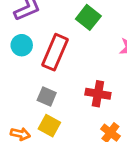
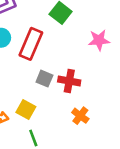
gray square: (47, 97) -> (44, 79), moved

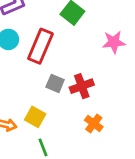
red cross: (69, 81) -> (82, 86), turned -30

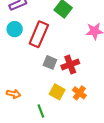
yellow square: (35, 117) -> (57, 92), moved

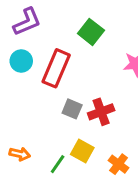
orange cross: (79, 93) -> (119, 164), moved
green line: (41, 111) -> (58, 164), moved, turned 56

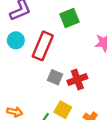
green square: (91, 32) -> (70, 18), turned 30

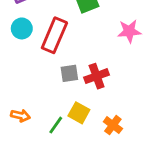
gray square: (55, 77) -> (69, 73), turned -32

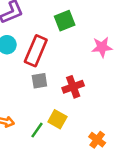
gray square: (69, 73) -> (39, 81), moved
orange cross: (113, 125) -> (97, 140), moved

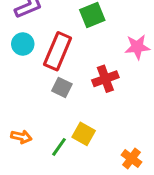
gray square: (39, 81) -> (62, 87), turned 35
red cross: (73, 87) -> (105, 79), moved

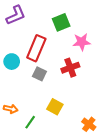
cyan circle: (23, 44) -> (12, 62), moved
pink star: (137, 47) -> (82, 42), moved
green line: (59, 147) -> (30, 122), moved

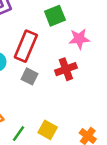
yellow square: (55, 107) -> (48, 130), moved

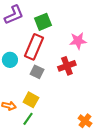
green square: (55, 16) -> (43, 22), moved
yellow square: (48, 130) -> (31, 100), moved

